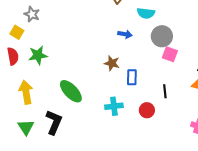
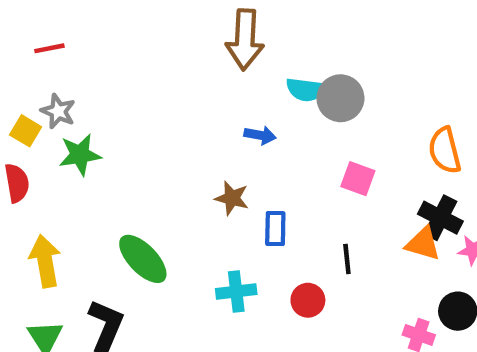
gray star: (32, 14) -> (58, 111), moved
gray circle: (162, 36) -> (340, 98), moved
green star: (38, 55) -> (80, 155), moved

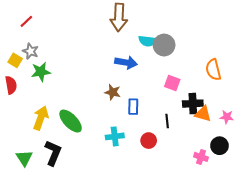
red line: (49, 48) -> (26, 21), turned -32
blue arrow: (260, 135) -> (126, 62), size x1.5
black cross: (440, 218) -> (193, 104), moved, turned -30
yellow arrow: (45, 261) -> (41, 118), moved, turned 30

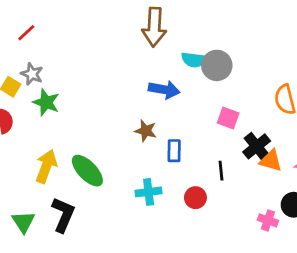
green star: (41, 72) -> (46, 102), turned 30
black cross: (193, 104) -> (257, 146), turned -36

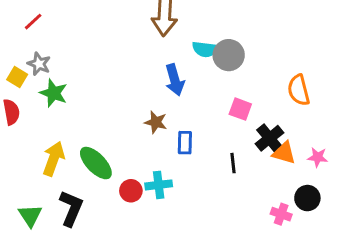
blue arrow: (164, 90) -> (175, 80), turned 64
red circle: (195, 198) -> (131, 191), moved

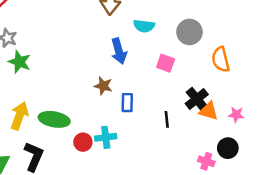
gray circle: (229, 55) -> (189, 32), moved
pink square: (240, 109) -> (166, 63), moved
green ellipse: (96, 163) -> (54, 119), turned -36

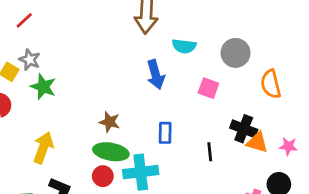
brown star: (103, 86) -> (110, 122), moved
black cross: (197, 99) -> (244, 129), turned -30
green ellipse: (54, 119) -> (111, 152), moved
cyan cross: (106, 137) -> (141, 172), size x1.4
red circle: (83, 142) -> (103, 176), moved

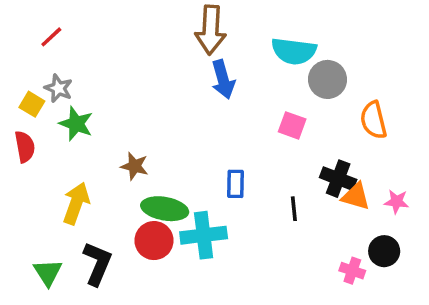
cyan semicircle: (184, 46) -> (294, 51), moved, size x1.4
blue arrow: (156, 75) -> (223, 79), moved
brown star: (110, 122) -> (135, 166), moved
red circle: (103, 176) -> (154, 241), size x1.4

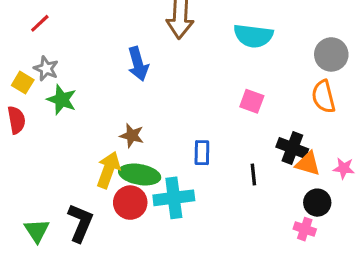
blue arrow: (223, 79) -> (138, 64), moved
gray circle: (327, 79) -> (331, 54), moved
brown star: (135, 166) -> (132, 136), moved
yellow arrow: (76, 203) -> (108, 170), moved
black circle: (384, 251) -> (317, 203), moved

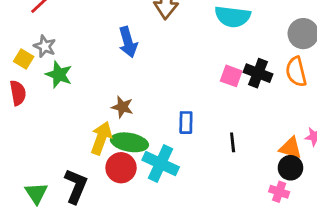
black cross: (292, 148) -> (258, 73), moved
orange triangle: (308, 164) -> (290, 148), moved
cyan cross: (174, 198) -> (161, 164), turned 32

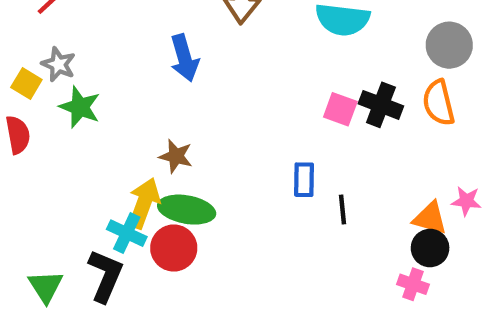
blue rectangle: (186, 123) -> (304, 180), moved
cyan cross: (161, 164) -> (127, 233), moved, size x0.7

